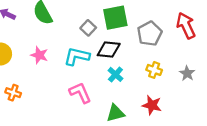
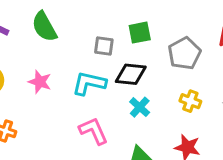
green square: (115, 18) -> (140, 33), size x0.7
gray square: (88, 28) -> (104, 46), turned -35

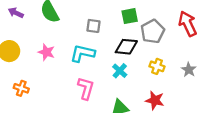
green square: (140, 33) -> (130, 16), moved
black diamond: (131, 74) -> (126, 47), moved
pink L-shape: (93, 131) -> (86, 88), turned 40

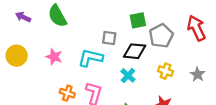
gray square: (93, 26) -> (109, 38), moved
orange cross: (21, 88) -> (67, 93), moved

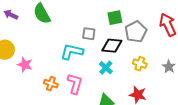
pink star: (54, 57) -> (25, 65), moved

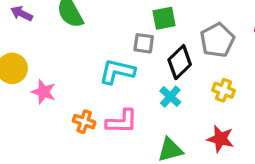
green square: (115, 18) -> (164, 18), moved
black diamond: (112, 46) -> (180, 62), turned -50
pink L-shape: (75, 84) -> (122, 122), turned 75

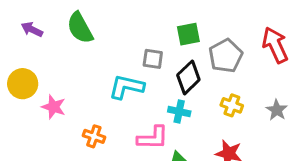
green square: (164, 18) -> (188, 34), moved
cyan cross: (170, 97) -> (179, 112), turned -30
pink L-shape: (122, 122) -> (153, 138), moved

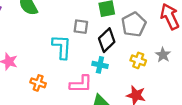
cyan L-shape: (126, 87) -> (62, 47), turned 80
gray star: (277, 110) -> (163, 55), moved

